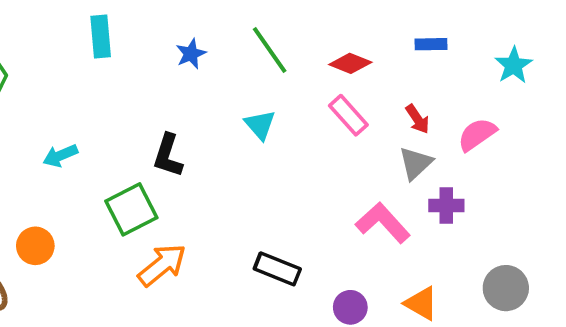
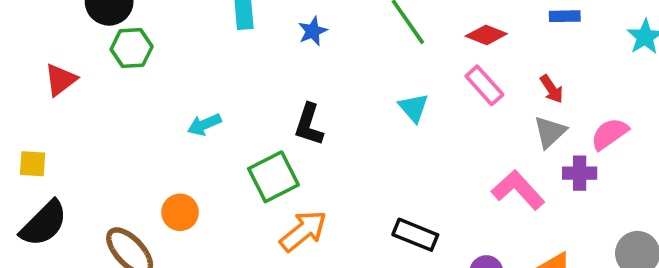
blue star: (191, 54) -> (313, 31), moved
cyan triangle: (260, 125) -> (413, 108), moved
pink semicircle: (477, 134) -> (610, 134), moved

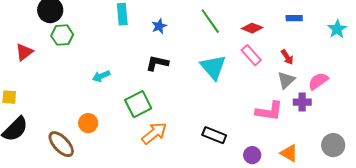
cyan triangle: (413, 108) -> (213, 67), size x1.6
black L-shape: (309, 125) -> (157, 63), moved, turned 85
pink L-shape: (518, 190) -> (269, 111), turned 140

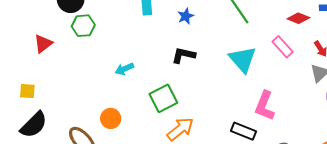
red diamond: (252, 28) -> (298, 18), moved
pink L-shape: (269, 111) -> (265, 106), moved, turned 104

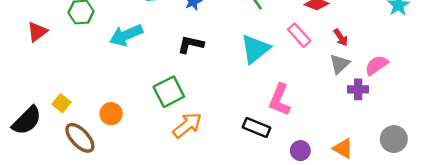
cyan triangle: (243, 59) -> (255, 49), turned 32
cyan arrow: (124, 69) -> (126, 35), moved, size x1.6
yellow square: (27, 91) -> (61, 103), moved, turned 35

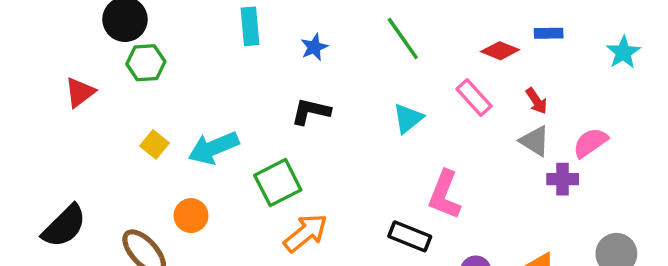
cyan arrow: (126, 35) -> (214, 148), moved
cyan triangle: (255, 49) -> (408, 118), size x0.7
gray triangle: (340, 64) -> (535, 141), turned -45
yellow square: (61, 103) -> (155, 144), moved

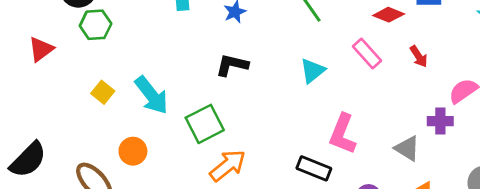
gray triangle: (535, 141) -> (407, 148), moved
cyan arrow: (214, 148) -> (152, 95), turned -105

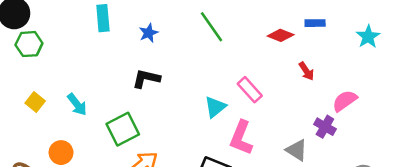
pink rectangle: (367, 54) -> (250, 90), moved
cyan triangle: (312, 71) -> (215, 107), moved
cyan arrow: (152, 95) -> (77, 104), size x0.7
purple cross: (440, 121) -> (325, 127), turned 30

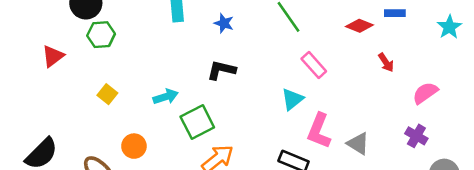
blue star: (149, 33) -> (224, 23), turned -30
pink rectangle: (250, 90) -> (314, 65), moved
cyan arrow: (77, 104) -> (166, 97), moved, turned -70
purple cross: (325, 127) -> (416, 136), moved
gray triangle: (297, 150) -> (358, 144), moved

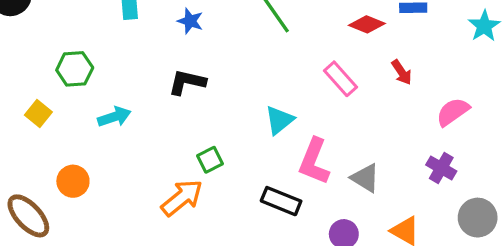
green hexagon: (101, 35) -> (75, 69), moved
pink rectangle: (314, 65) -> (341, 79), moved
green square: (197, 122) -> (210, 160), moved, size x0.6

